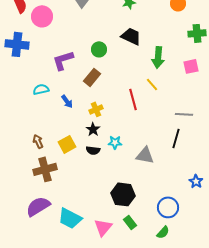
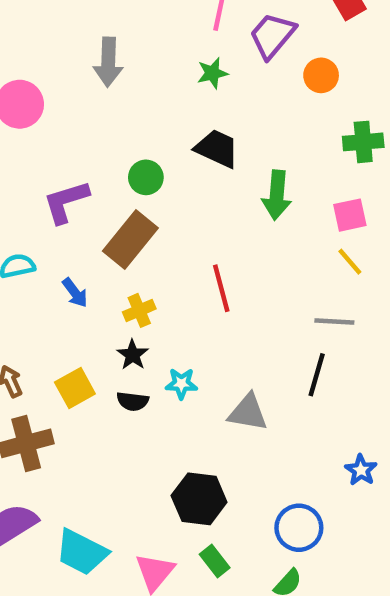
brown rectangle: (92, 77) -> (130, 239), size x1.4
yellow line: (152, 84) -> (350, 262), moved

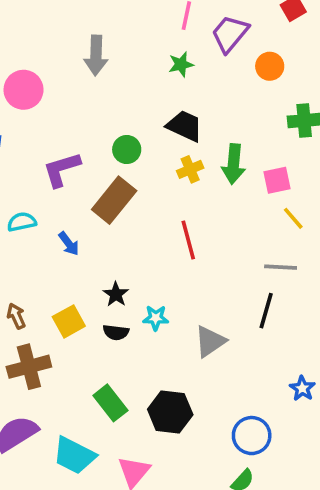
pink square: (350, 215) -> (277, 180), moved
yellow cross: (139, 310) -> (190, 169), moved
gray triangle: (248, 412) -> (210, 341), turned -44
green rectangle: (215, 561) -> (110, 403), moved, size x1.4

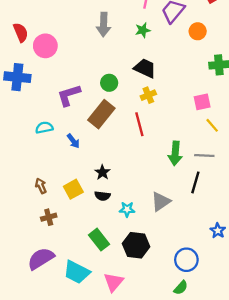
gray arrow: (96, 55) -> (104, 25), moved
green arrow: (234, 164) -> (175, 153), moved
red line: (188, 240) -> (139, 124), moved
cyan star: (156, 318) -> (127, 209), moved
brown cross: (29, 367) -> (49, 217), size x0.6

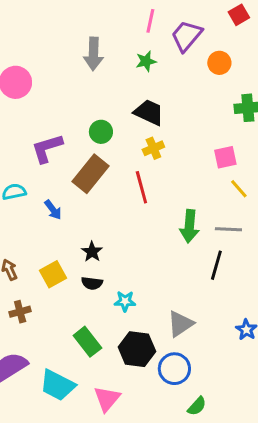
gray triangle: (161, 201) -> (180, 324), moved
blue circle: (186, 260) -> (174, 369), moved

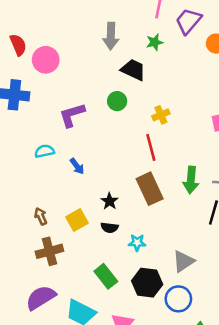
black trapezoid: (149, 112) -> (133, 70), moved
brown rectangle: (90, 174) -> (150, 189), moved, turned -64
brown cross: (20, 312) -> (49, 251), size x1.5

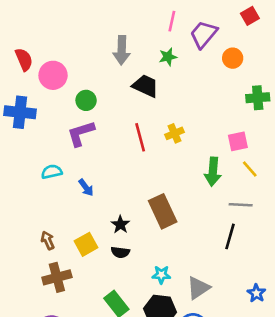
green circle: (117, 101) -> (86, 100), moved
red line: (151, 147) -> (140, 137), moved
green arrow: (191, 180) -> (213, 172), moved
cyan star: (137, 243) -> (161, 275), moved

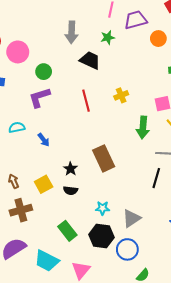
purple trapezoid: (204, 34) -> (136, 20), turned 35
yellow cross: (175, 133) -> (121, 95), moved

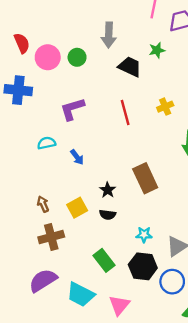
green star: (108, 37) -> (157, 50), moved
green circle: (44, 72) -> (77, 57), moved

